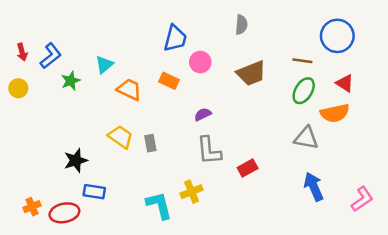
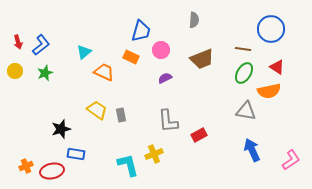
green star: (71, 81) -> (45, 73), moved
orange rectangle: (169, 81) -> (131, 57), moved
purple semicircle: (203, 114) -> (165, 78), moved

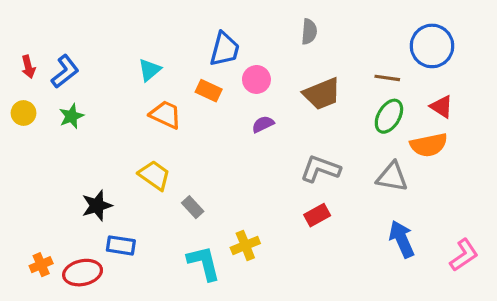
cyan triangle: (84, 52) -> (150, 70), moved
gray rectangle: (121, 115) -> (193, 207), moved, turned -32
gray L-shape: (168, 121) -> (320, 169), moved, turned 115

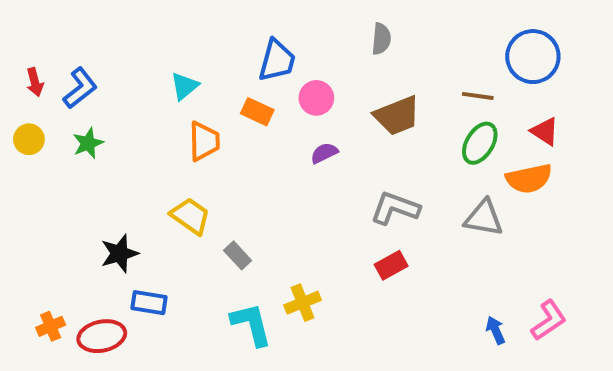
orange trapezoid: (166, 115) -> (204, 141), turned 64
blue arrow: (402, 239) -> (495, 330), moved, size x0.6
pink L-shape: (464, 255) -> (549, 320), moved

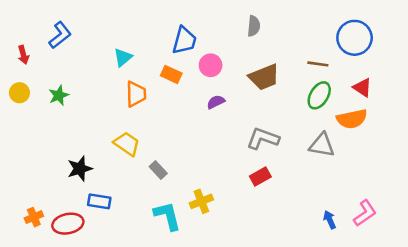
blue L-shape: (80, 88) -> (60, 35), moved

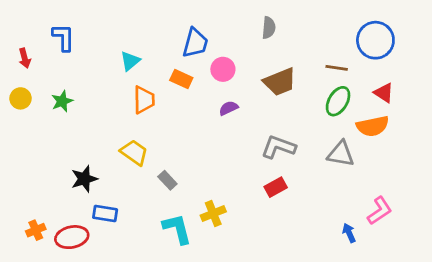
blue L-shape: (60, 35) -> (63, 37), turned -52
pink L-shape: (365, 213) -> (380, 211), moved

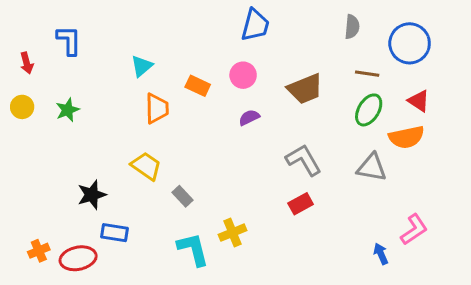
gray semicircle: (269, 28) -> (352, 27), moved
blue trapezoid: (195, 43) -> (255, 25), moved
gray L-shape: (278, 147) -> (304, 160), turned 40

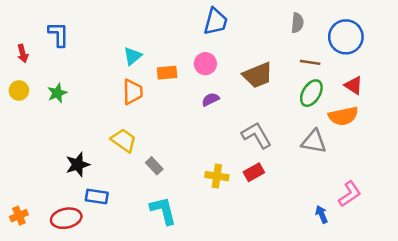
cyan triangle: (142, 66) -> (133, 56), moved
orange rectangle: (198, 86) -> (167, 73), turned -30
yellow cross: (232, 233) -> (217, 176), moved, turned 30
orange cross: (39, 251) -> (19, 216), moved

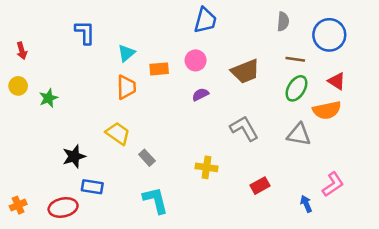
blue L-shape: (59, 34) -> (85, 32), moved
green star: (57, 93) -> (49, 98), moved
red rectangle: (254, 172) -> (260, 186), moved

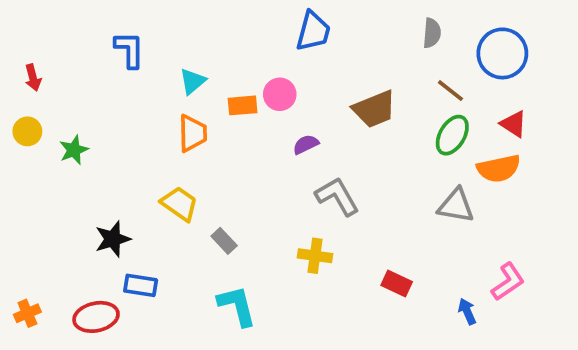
brown line: (295, 59) -> (450, 91), turned 30
pink circle: (196, 60) -> (280, 94), moved
gray L-shape: (244, 128) -> (337, 196), moved
red rectangle: (260, 186) -> (397, 284), turned 54

